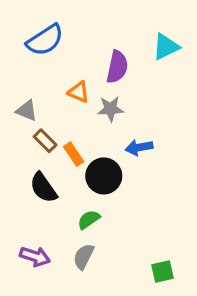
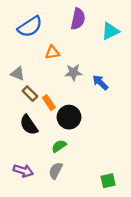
purple semicircle: (117, 67) -> (78, 19), moved
orange triangle: (79, 92) -> (52, 52), moved, turned -32
blue arrow: (139, 147) -> (100, 82), moved, turned 54

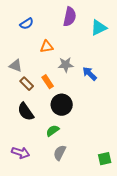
blue semicircle: (30, 27) -> (27, 24), size x0.6
orange rectangle: (49, 103) -> (48, 82), moved
gray semicircle: (56, 171) -> (60, 153), moved
green square: (108, 181) -> (105, 159), moved

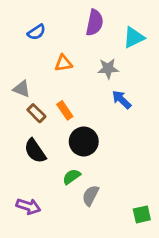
gray star: (66, 65) -> (108, 69), moved
gray semicircle: (60, 153) -> (90, 196), moved

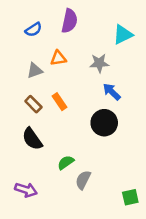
purple semicircle: (95, 23) -> (69, 21), moved
gray triangle: (22, 89) -> (35, 71), moved, turned -42
black circle: (84, 141) -> (104, 123), moved

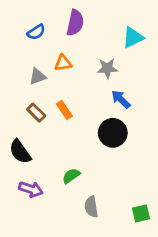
black semicircle: (32, 139) -> (20, 152), moved
gray semicircle: (83, 180) -> (91, 207), moved, turned -36
purple arrow: (26, 190) -> (31, 189), moved

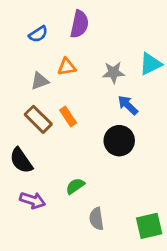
cyan triangle: (133, 37) -> (150, 64), moved
brown rectangle: (36, 113) -> (38, 119), size x1.4
green square: (141, 213) -> (149, 226), size x1.4

